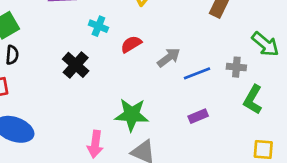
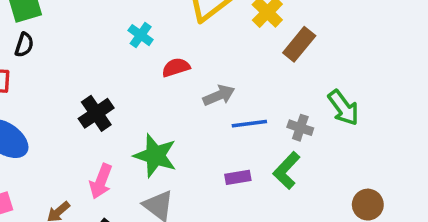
black cross: (76, 65) -> (96, 113), moved
green L-shape: (253, 100) -> (287, 170), moved

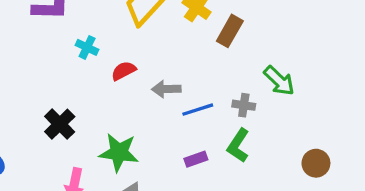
gray arrow: (219, 95) -> (166, 89), turned -148

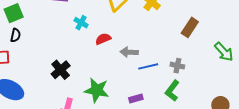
brown rectangle: (230, 31) -> (190, 27), moved
green arrow: (279, 81) -> (224, 52), moved
purple rectangle: (196, 159) -> (136, 99), moved

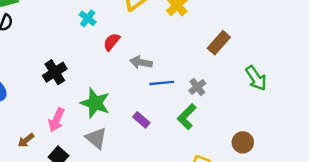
red semicircle: (103, 39) -> (112, 42), turned -35
gray cross: (177, 66) -> (197, 87), turned 32
purple rectangle: (136, 99) -> (141, 120), turned 48

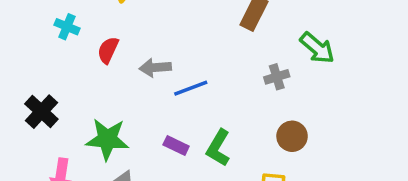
gray cross: (197, 87) -> (277, 77), moved, turned 35
green L-shape: (187, 117) -> (218, 148), moved
brown circle: (243, 142) -> (292, 136), moved

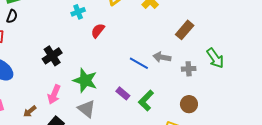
cyan cross: (67, 27) -> (78, 12), turned 32
gray arrow: (155, 68) -> (162, 57), moved
blue line: (191, 88) -> (139, 63), turned 36

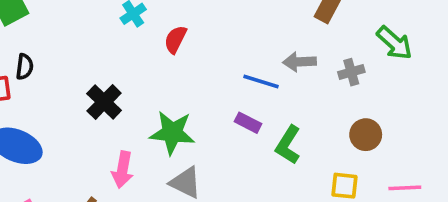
black semicircle: (12, 16) -> (25, 67), moved
purple rectangle: (123, 93) -> (248, 123), moved

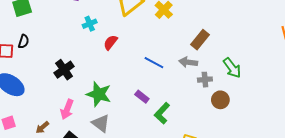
gray arrow: (299, 62) -> (188, 62), moved
blue line: (261, 81) -> (154, 63), moved
brown circle: (366, 135) -> (220, 100), moved

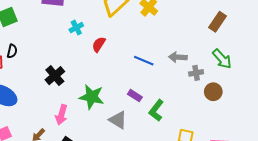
brown rectangle: (200, 40) -> (218, 22), moved
gray triangle: (101, 123) -> (118, 120), moved

